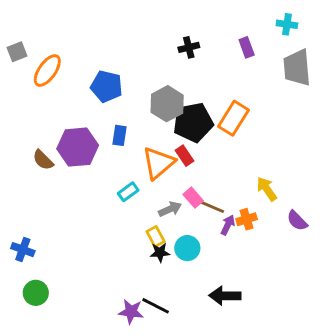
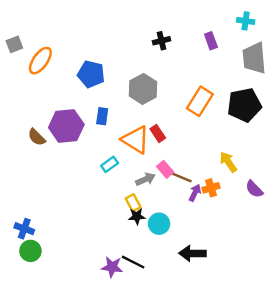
black pentagon: (193, 122) -> (244, 105), moved
orange triangle: (158, 163) -> (136, 140), turned -48
cyan circle: (187, 248) -> (159, 224), moved
blue cross: (23, 250) -> (24, 229), moved

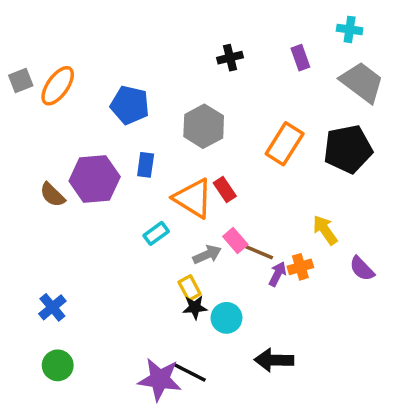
gray square: (14, 44) -> (21, 80), moved
gray trapezoid: (254, 58) -> (362, 82), turned 132
blue cross: (24, 229) -> (52, 307), moved, turned 30
green circle: (30, 251) -> (58, 365), moved
purple star: (112, 267) -> (160, 379), size x1.4

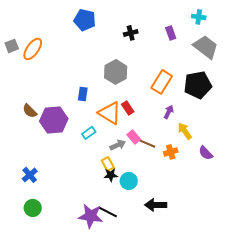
blue pentagon: (130, 105) -> (85, 20), moved
purple hexagon: (95, 179) -> (54, 120), moved
purple arrow: (278, 274) -> (169, 112), moved

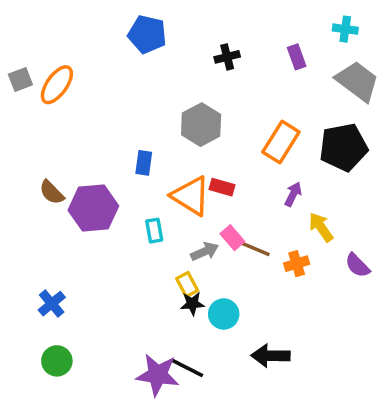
red rectangle: (128, 108) -> (222, 187), turned -40
cyan rectangle: (89, 133) -> (154, 231), turned -64

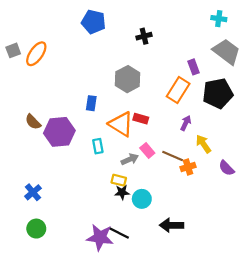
purple rectangle: (297, 57) -> (193, 67), moved
brown line: (253, 248) -> (173, 156), moved
yellow rectangle: (187, 284) -> (119, 180), turned -48

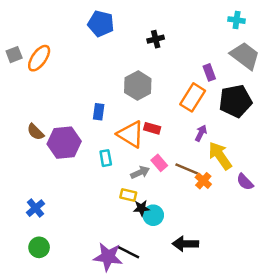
yellow arrow: (203, 144) -> (220, 156), size x1.4
orange cross: (188, 167) -> (203, 181), turned -32
black star: (122, 192) -> (141, 208), moved

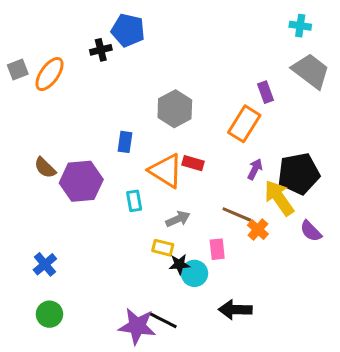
black cross: (156, 39) -> (101, 50), moved
black pentagon: (235, 101) -> (299, 174), moved
pink rectangle: (159, 163) -> (217, 249), moved, turned 35

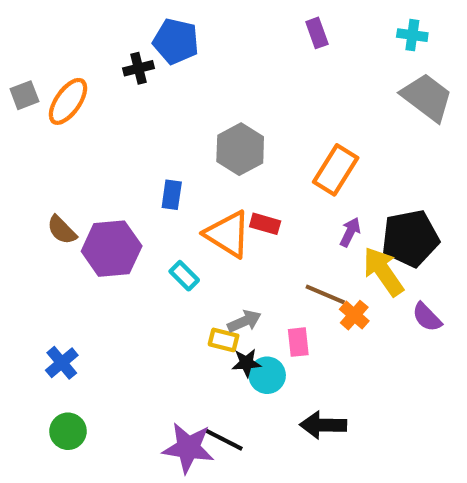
purple rectangle: (265, 92) -> (317, 33), moved
cyan rectangle: (134, 201) -> (184, 276), turned -35
gray arrow: (178, 219) -> (244, 321), moved

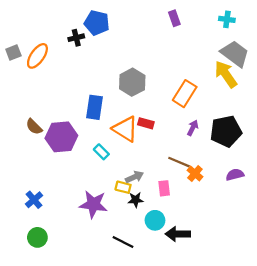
blue rectangle: (172, 195) -> (94, 107), size x1.5
yellow arrow: (383, 272) -> (226, 74), moved
purple semicircle: (427, 317) -> (235, 175), turned 120
cyan circle: (267, 375) -> (155, 220), moved
purple star: (188, 448) -> (93, 204), moved

